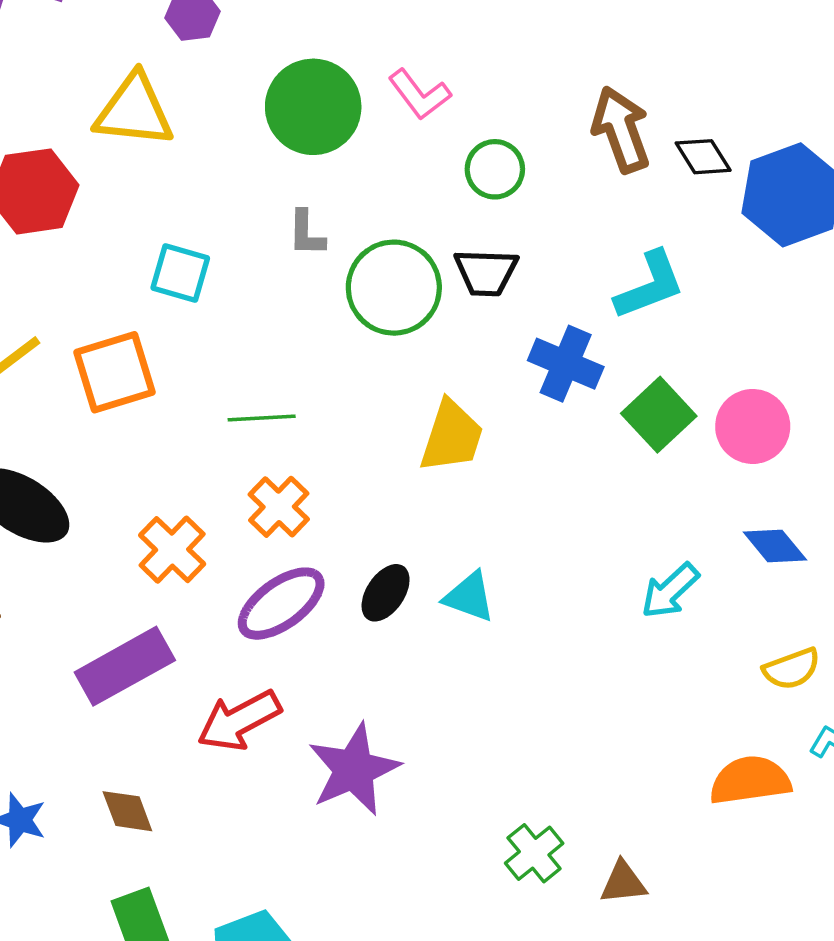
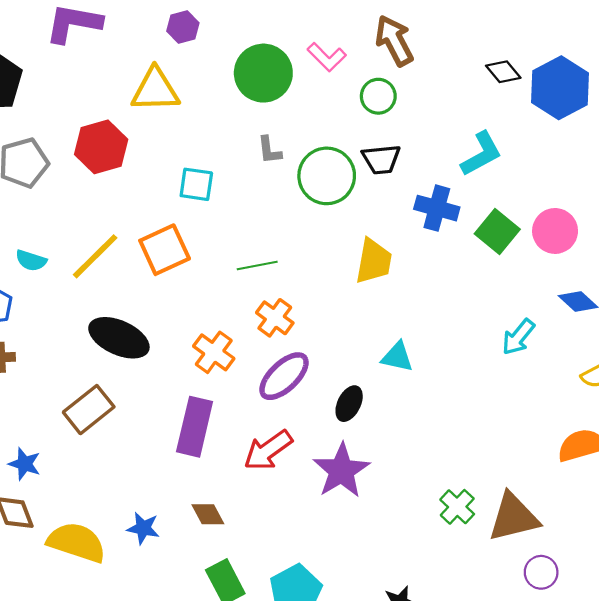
brown arrow: (621, 130) -> (394, 41), moved
black ellipse: (386, 593) -> (349, 404), moved
purple rectangle: (125, 666) -> (195, 427), turned -40
brown triangle: (623, 883) -> (514, 517), size x1.8

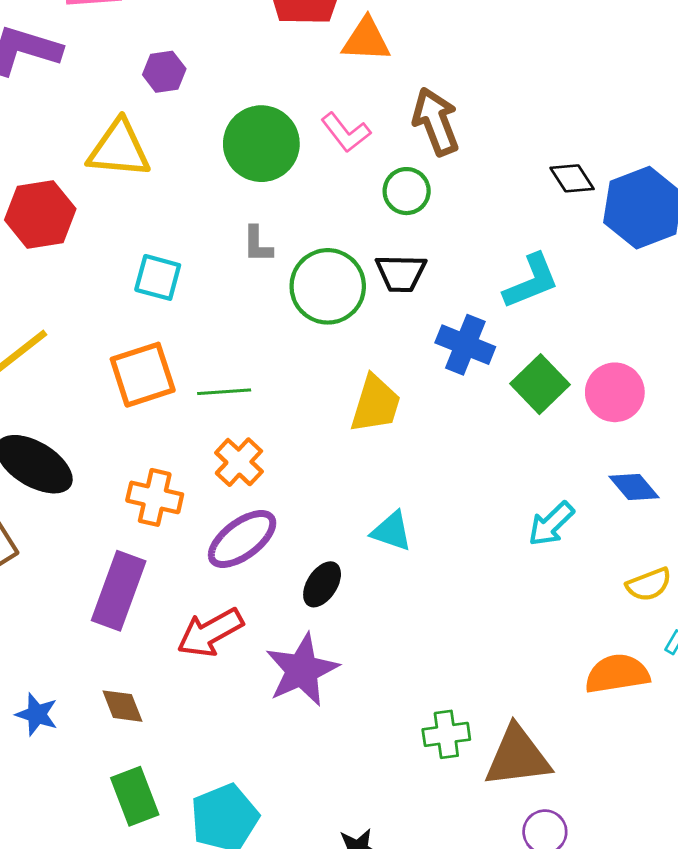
orange square: (165, 250) -> (143, 375), moved
orange cross: (214, 352) -> (155, 497), turned -30
green cross: (457, 507) -> (446, 734), turned 32

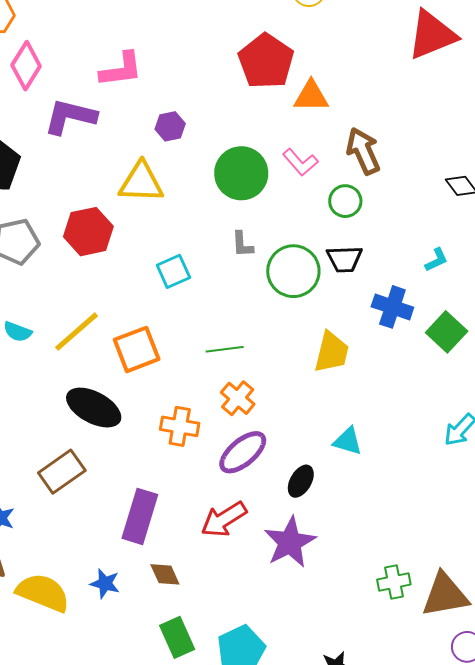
cyan square: (158, 277) -> (173, 271), turned -36
cyan L-shape: (531, 281) -> (436, 260), size x0.6
orange square: (143, 375) -> (137, 349), moved
purple rectangle: (119, 591) -> (140, 516), moved

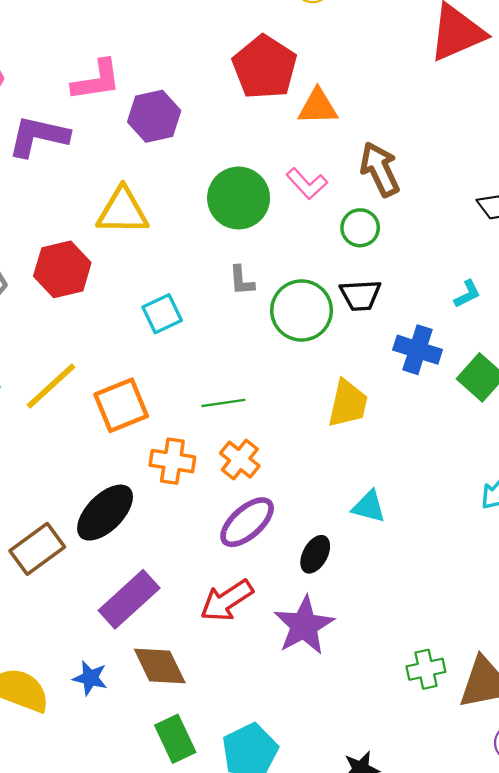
purple hexagon: (170, 126) -> (154, 116), moved, size x1.5
black ellipse: (94, 408) -> (105, 513), moved, turned -72
orange cross: (180, 426) -> (172, 461), moved
purple rectangle: (140, 516) -> (129, 599), turned 32
brown diamond: (165, 574) -> (160, 666), size x1.5

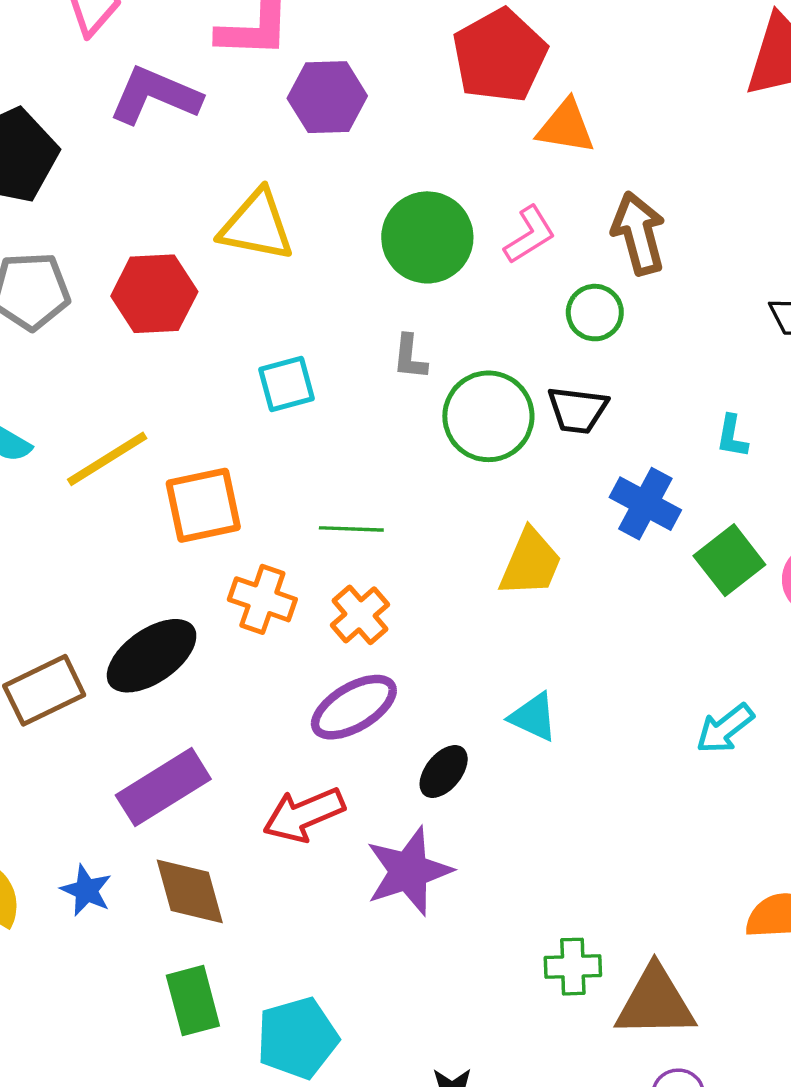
pink L-shape: (307, 184) -> (530, 235), turned -90
cyan L-shape: (467, 294) -> (732, 436), turned 116

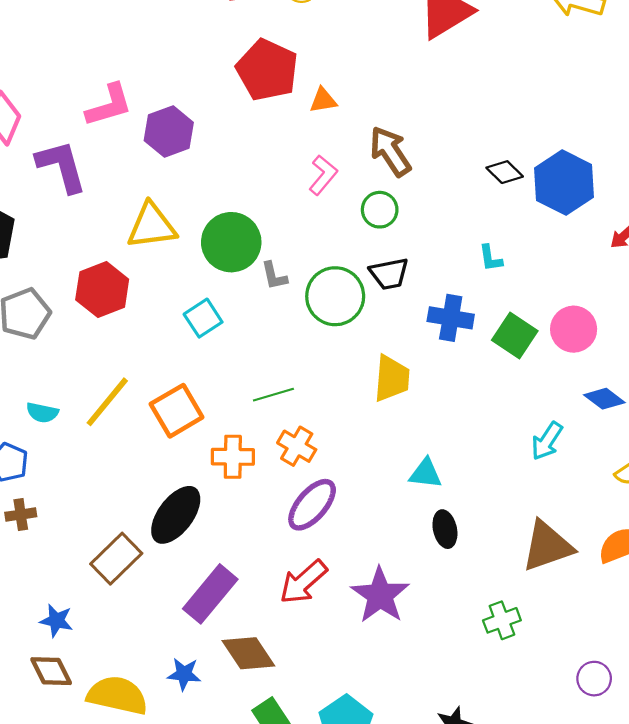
purple L-shape: (155, 95) -> (61, 166), turned 70
orange triangle: (566, 127) -> (323, 100), size x0.7
green circle: (427, 237) -> (231, 242), moved
black ellipse: (444, 772) -> (445, 529), moved, turned -33
brown triangle: (655, 1002) -> (547, 546), moved

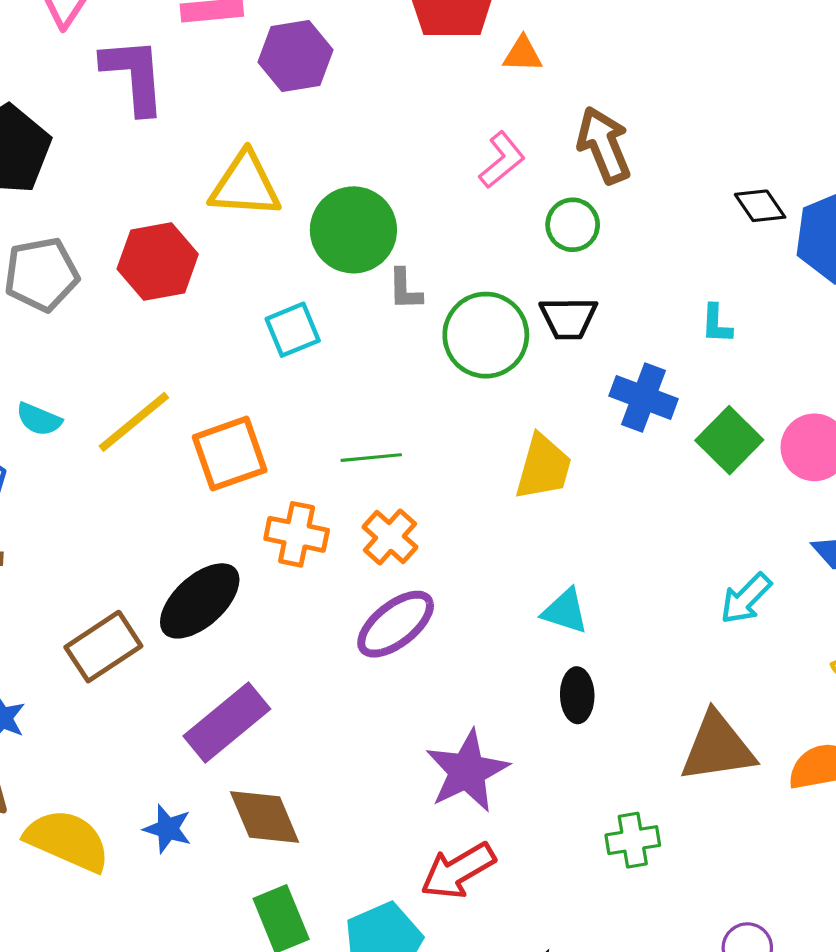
red arrow: (303, 582) -> (458, 871), moved

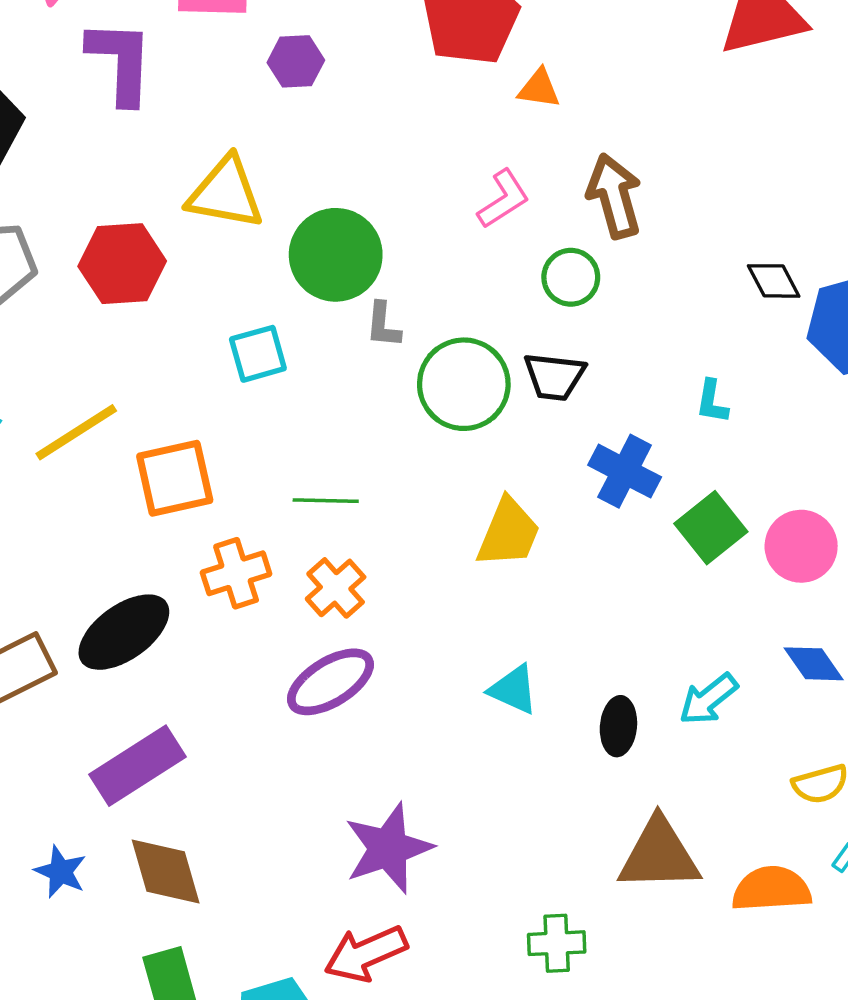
purple hexagon: (295, 56) -> (296, 61), size x0.7
orange cross: (297, 534) -> (236, 573), turned -36
black ellipse: (577, 695) -> (618, 726), moved

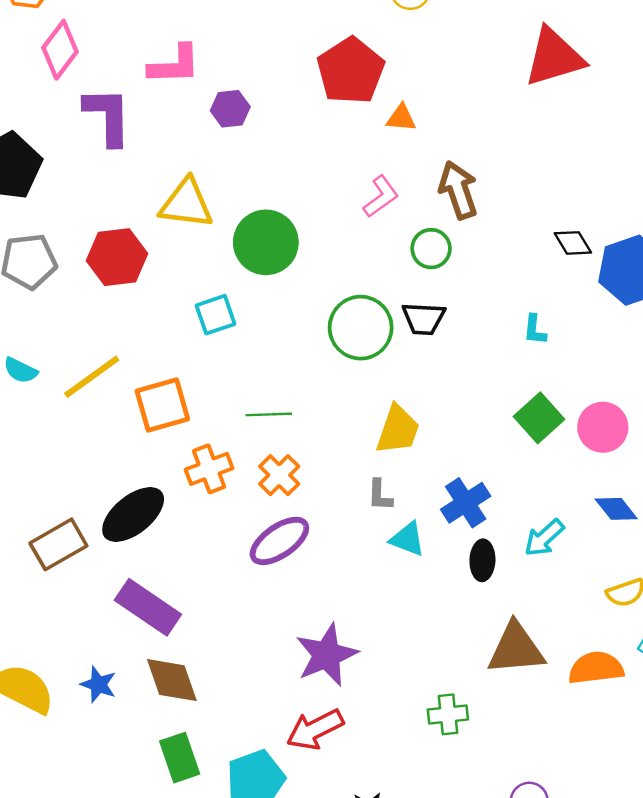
gray L-shape: (383, 325) -> (380, 495), moved
blue cross: (625, 471) -> (466, 503), moved, turned 33
purple rectangle: (138, 766) -> (148, 607), turned 70

